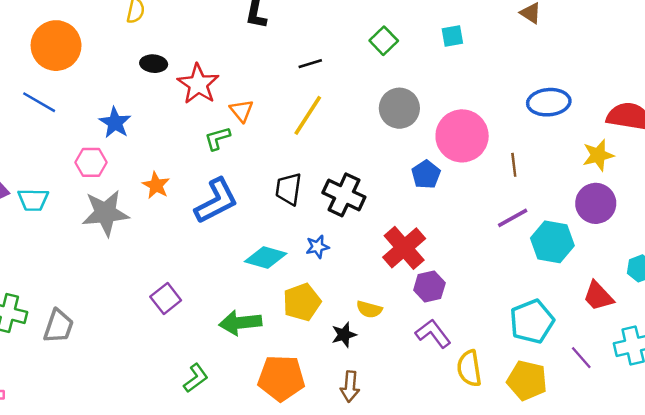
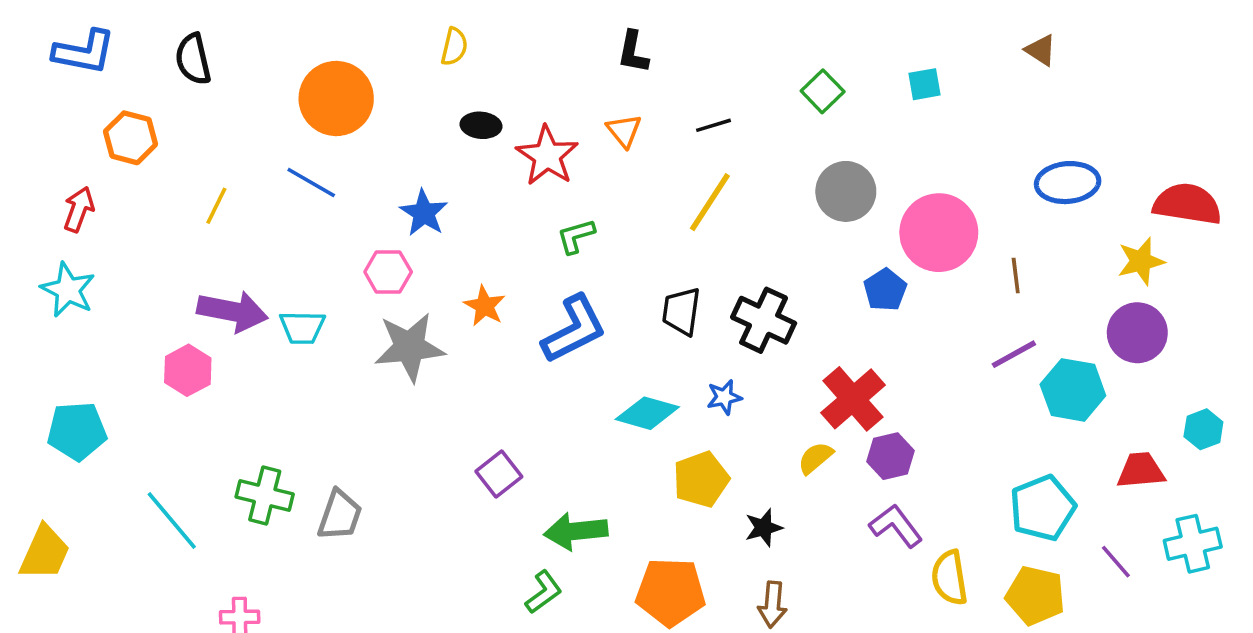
orange triangle: (242, 111) -> (624, 131), moved
red trapezoid: (598, 296) -> (1141, 470), turned 128
yellow semicircle: (369, 309) -> (815, 458), moved, turned 125
green arrow: (240, 323) -> (576, 531), moved

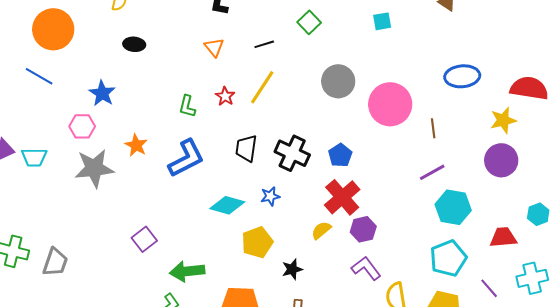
green square: (823, 91) -> (309, 22), moved
red star: (547, 156) -> (225, 96), moved, size x0.6
green L-shape: (576, 236) -> (187, 106), turned -60
blue pentagon: (885, 290) -> (340, 155), moved
cyan hexagon: (1073, 390) -> (453, 207), moved

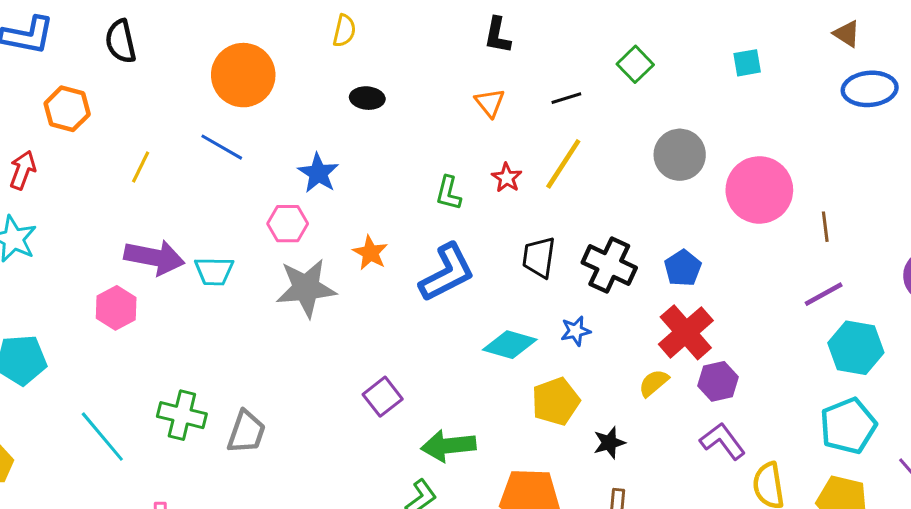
blue ellipse: (462, 76) -> (870, 89), moved

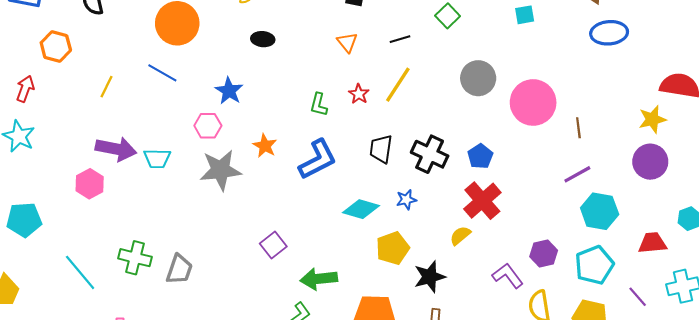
purple hexagon: (718, 381) -> (544, 253), moved
black star: (609, 443) -> (430, 277), size x1.4

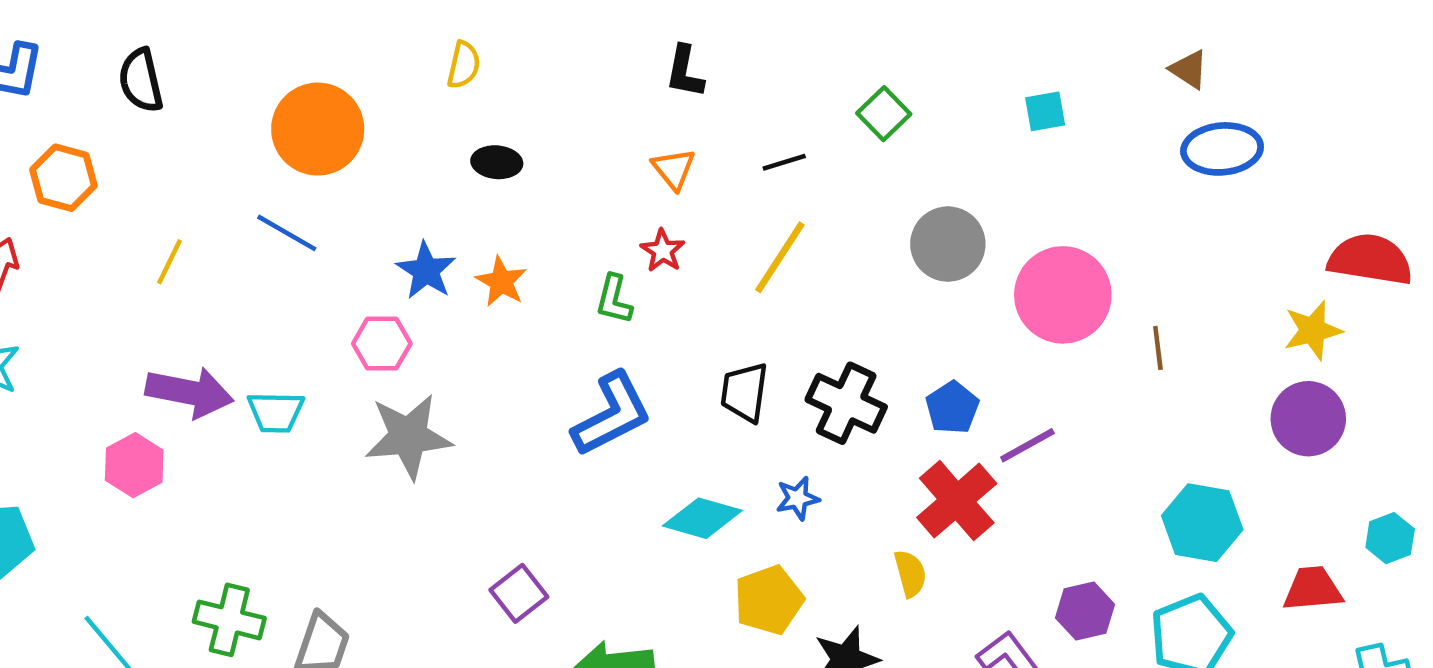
red star: (359, 94) -> (663, 251), moved
orange star: (265, 146) -> (501, 282), moved
purple line: (577, 174) -> (1027, 445), moved
yellow semicircle: (460, 236) -> (910, 573), turned 115

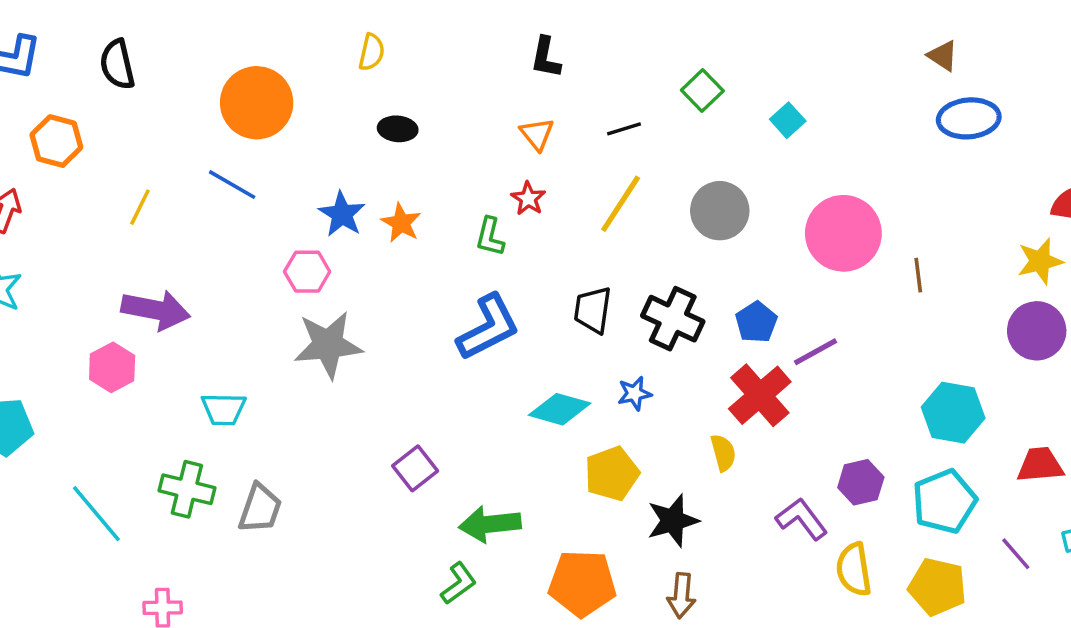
cyan square: (1045, 111) -> (788, 120), moved, turned -32
gray circle: (948, 244) -> (720, 211), moved
cyan trapezoid: (276, 412) -> (224, 409), moved

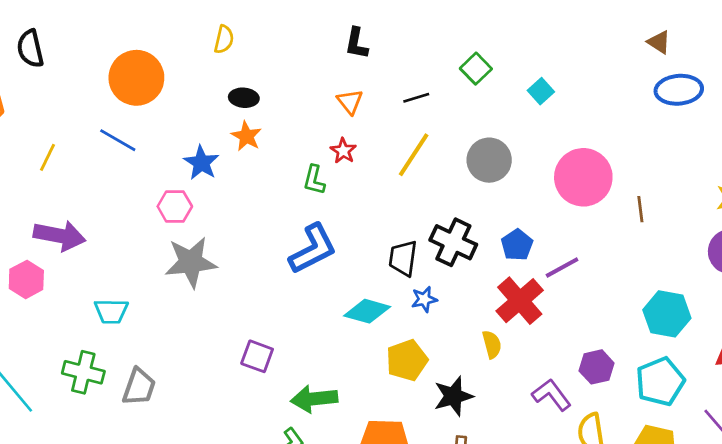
orange star: (401, 223) -> (246, 136), moved
black trapezoid: (593, 310) -> (403, 258), moved
purple square: (415, 468) -> (257, 356), turned -32

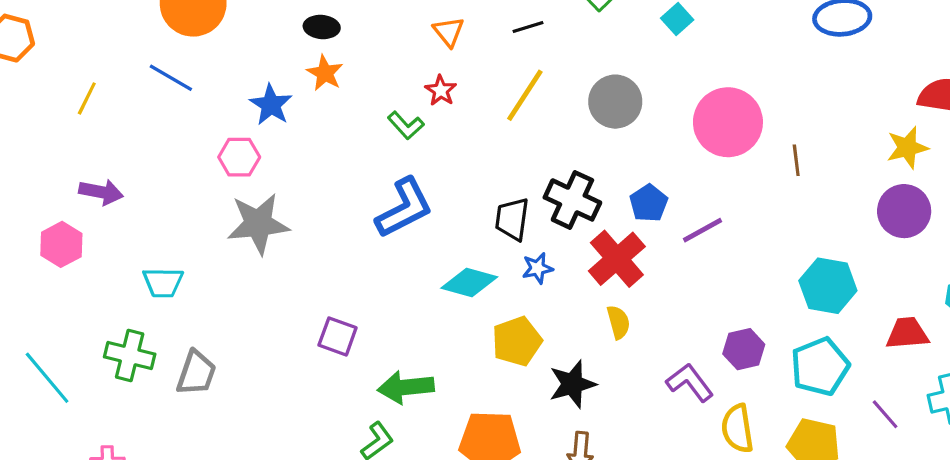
green L-shape: (314, 180) -> (406, 125), turned -56
purple arrow: (59, 236) -> (101, 192), size x0.7
red cross: (520, 301) -> (617, 259), moved

